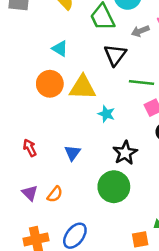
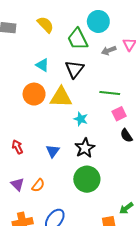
black triangle: (115, 55) -> (74, 69), moved
black star: (125, 153) -> (85, 148), moved

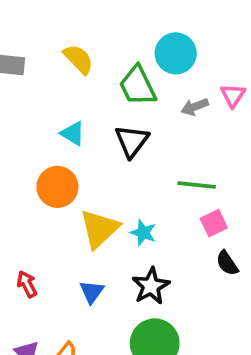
yellow triangle: (61, 97) -> (99, 229), moved, turned -45

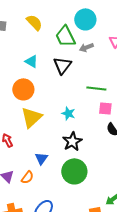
gray arrow: (195, 107) -> (86, 47), moved
pink square: (214, 223) -> (105, 108), turned 32
yellow triangle: (99, 229) -> (31, 117), moved
blue triangle: (92, 292) -> (41, 158), moved

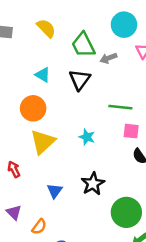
cyan circle: (85, 19) -> (124, 25), moved
black star: (72, 141) -> (93, 184), moved
green circle: (74, 171) -> (126, 212), moved
orange semicircle: (27, 177) -> (39, 227), moved

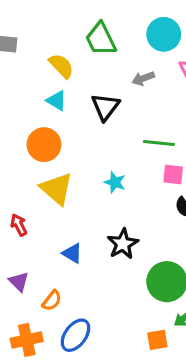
yellow semicircle: (46, 28) -> (61, 66), moved
green trapezoid: (83, 45) -> (101, 39), moved
yellow triangle: (43, 142) -> (57, 189), turned -36
blue triangle: (55, 191) -> (72, 253), turned -35

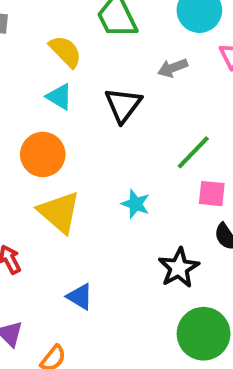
green line: (159, 143) -> (193, 152), turned -52
black star: (123, 244) -> (179, 268), moved

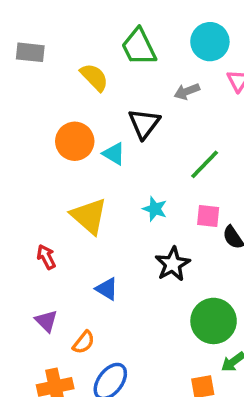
cyan triangle: (59, 97) -> (114, 154), moved
orange circle: (43, 154) -> (75, 141), moved
pink square: (212, 194) -> (208, 216), moved
black star: (179, 268) -> (173, 264), moved

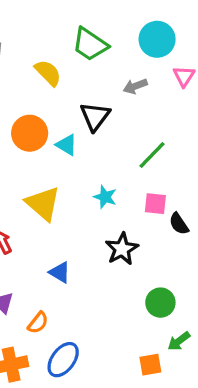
green trapezoid: (139, 47) -> (90, 44), turned -30
green circle: (214, 321) -> (160, 303), size x0.7

